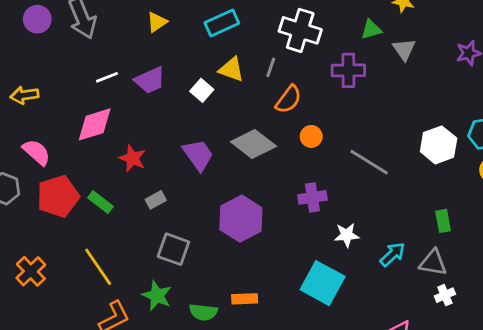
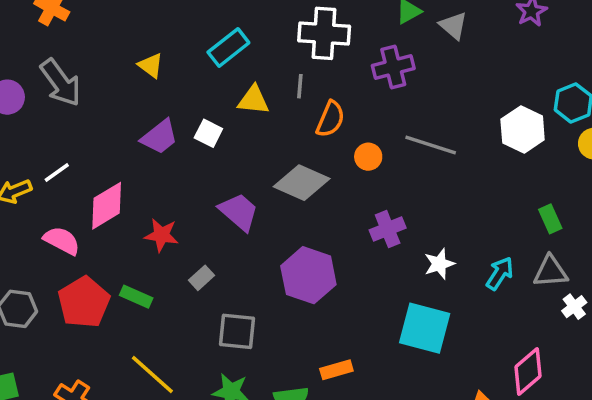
yellow triangle: (157, 22) -> (151, 65), turned -35
white line: (107, 77) -> (57, 173), moved
white square: (202, 90) -> (208, 133), moved
pink semicircle: (36, 152) -> (62, 241), moved
gray line: (369, 162) -> (431, 145), moved

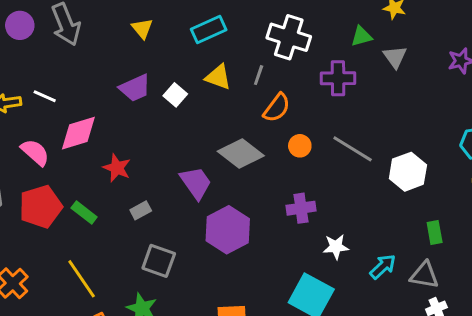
white hexagon: (523, 130) -> (408, 172), moved
white line: (57, 173) -> (45, 96), turned 45
purple trapezoid: (239, 212) -> (196, 183), moved

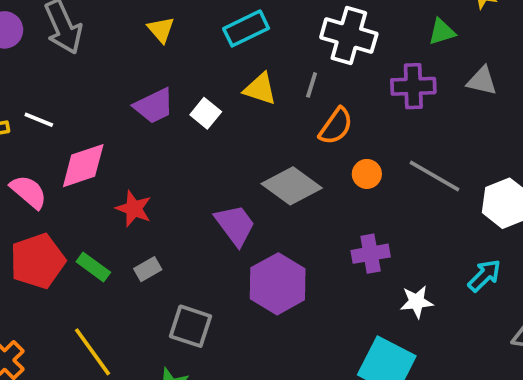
gray triangle: (395, 57) -> (482, 81), moved, turned -40
gray rectangle: (141, 210) -> (148, 269), moved
cyan arrow: (383, 267) -> (484, 276), moved

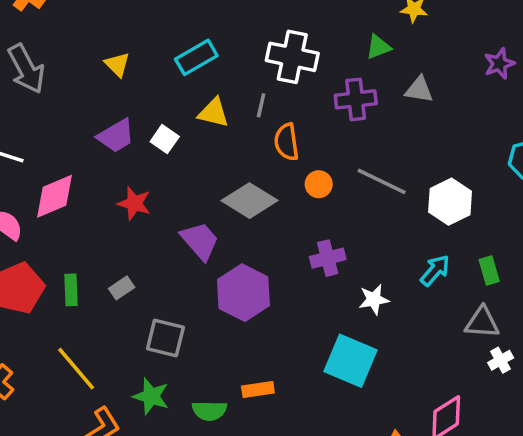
orange semicircle: (336, 126) -> (287, 142), turned 141
red star: (134, 209) -> (134, 203), moved
green rectangle: (93, 267) -> (71, 290), turned 56

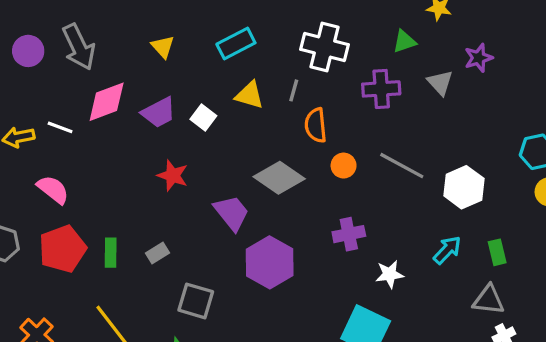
purple star: (499, 64) -> (478, 58), moved
gray triangle: (419, 90) -> (440, 83), turned 36
pink diamond: (54, 196) -> (107, 102), moved

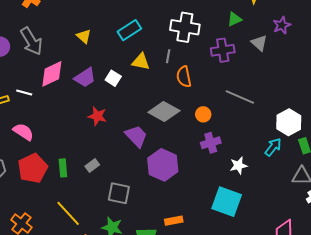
orange circle: (344, 166) -> (203, 114), moved
white hexagon: (464, 187) -> (289, 122), moved

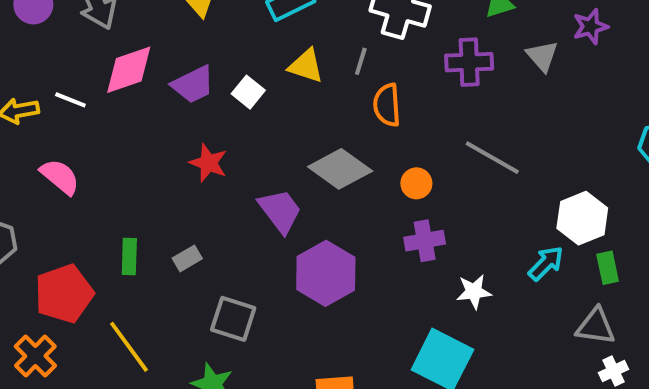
red pentagon: (33, 168) -> (64, 294), moved

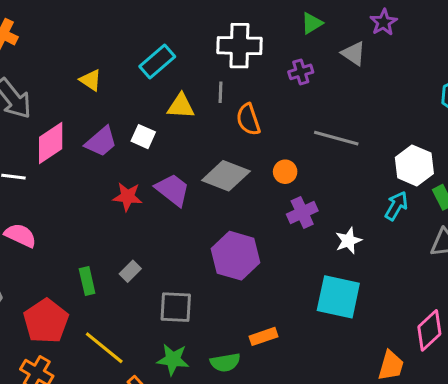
purple cross: (469, 62) -> (301, 72), size x0.7
purple trapezoid: (280, 211) -> (173, 190), moved

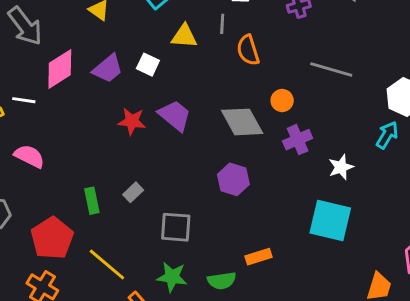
gray diamond: (226, 176) -> (242, 122), moved, turned 39
purple hexagon: (235, 256) -> (233, 179), size x0.7

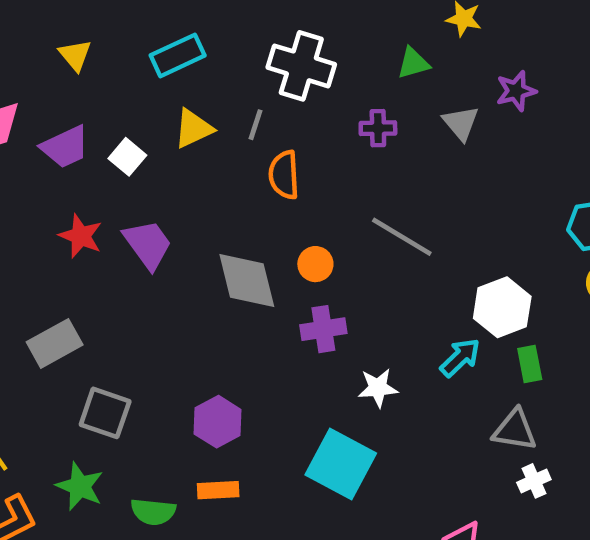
yellow triangle: (184, 36) -> (193, 129), turned -44
purple hexagon: (233, 179) -> (218, 422), moved
gray rectangle: (133, 192) -> (55, 343), size x1.6

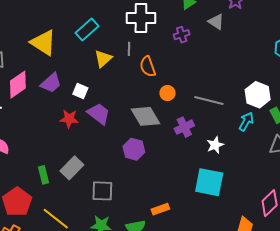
yellow triangle: (75, 55) -> (43, 43), size x1.8
white square: (127, 157) -> (80, 91), moved
gray line: (402, 237) -> (209, 100), moved
orange circle: (315, 264) -> (167, 93), moved
purple hexagon: (218, 422) -> (134, 149), moved

